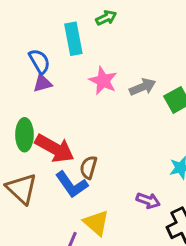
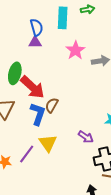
blue L-shape: (72, 185) -> (38, 114), turned -140

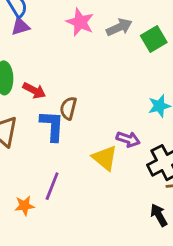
red arrow: (32, 87) -> (34, 90), size x0.6
yellow triangle: (48, 143) -> (105, 158), moved

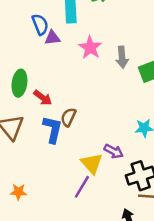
purple triangle: (20, 26) -> (52, 38), moved
gray arrow: (119, 27) -> (122, 57), turned 100
purple line: (52, 186) -> (82, 187), moved

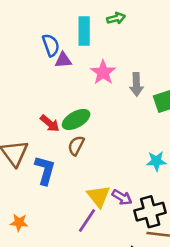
green ellipse: (19, 83) -> (76, 119), moved, turned 50
blue L-shape: (53, 129) -> (45, 170), moved
purple arrow: (114, 151) -> (122, 197), moved

